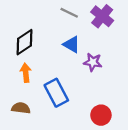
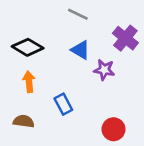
purple cross: (102, 16) -> (125, 38), moved
black diamond: (24, 42) -> (28, 47), turned 64
blue rectangle: (56, 93) -> (63, 104), size x0.7

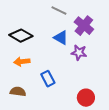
purple cross: (125, 38) -> (84, 26), moved
orange arrow: (29, 82) -> (22, 62), turned -91

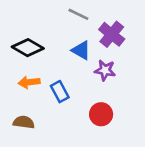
blue rectangle: (48, 79) -> (60, 92), moved
red circle: (86, 98) -> (101, 114), moved

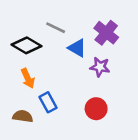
gray line: (78, 14) -> (56, 28), moved
orange arrow: (29, 82) -> (28, 78), turned -108
blue rectangle: (60, 92) -> (48, 102), moved

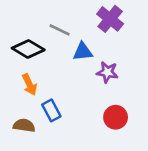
purple cross: (106, 33) -> (110, 19), moved
blue triangle: (77, 48) -> (83, 52), turned -36
red circle: (96, 109) -> (116, 117), moved

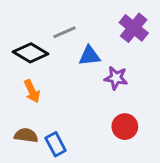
purple cross: (110, 19) -> (134, 28), moved
gray line: (60, 30) -> (64, 32), turned -50
blue rectangle: (51, 110) -> (56, 144), moved

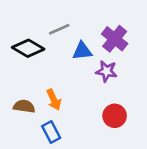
purple cross: (134, 28) -> (115, 39), moved
orange arrow: (32, 91) -> (54, 100), moved
brown semicircle: (26, 135) -> (24, 106), moved

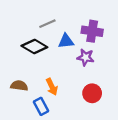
purple cross: (115, 39) -> (92, 31), turned -30
black diamond: (28, 48) -> (34, 46), moved
orange arrow: (54, 100) -> (52, 87), moved

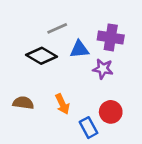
blue rectangle: (41, 106) -> (89, 128), moved

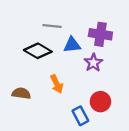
gray line: (57, 28) -> (52, 26), turned 30
purple star: (103, 69) -> (93, 63), turned 30
orange arrow: (62, 104) -> (57, 84), moved

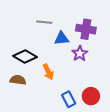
black diamond: (38, 51) -> (25, 57), moved
red circle: (100, 102) -> (91, 96), moved

